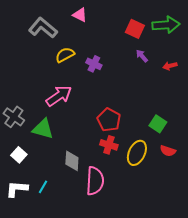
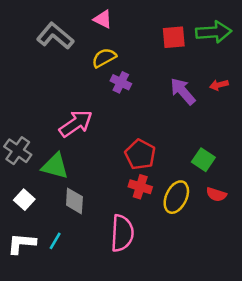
red square: (135, 29) -> (174, 37), turned -30
yellow semicircle: (65, 55) -> (104, 58), moved
purple arrow: (142, 56) -> (183, 91), moved, size x1.6
gray diamond: (72, 161) -> (74, 201), moved

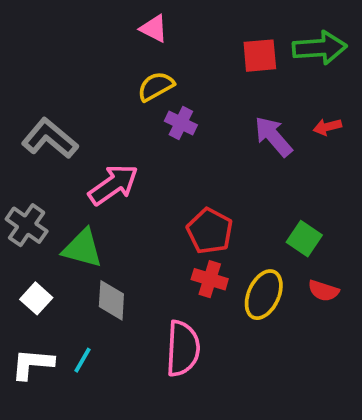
gray L-shape: (55, 36) -> (50, 138), moved

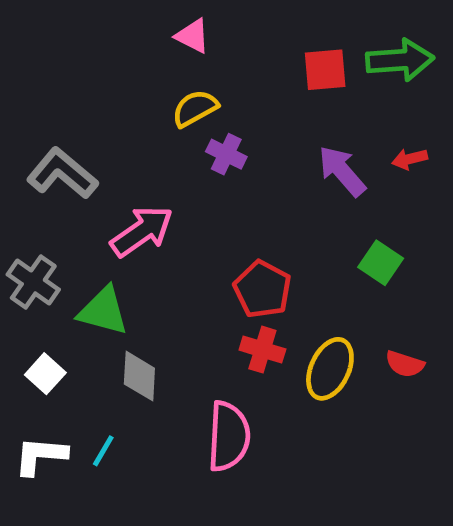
green square: (304, 239) -> (381, 263), moved

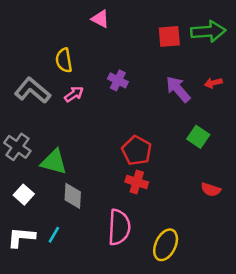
yellow semicircle: (195, 108) -> (64, 60), moved, turned -70
pink arrow: (142, 231) -> (74, 94), moved, size x0.6
yellow ellipse: (330, 369) -> (166, 245), moved

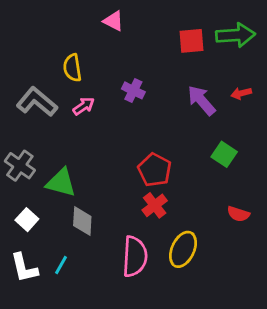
red cross: (137, 182) -> (155, 205), turned 35
white L-shape: (21, 237) -> (24, 268), turned -108
yellow ellipse: (166, 245) -> (183, 249), moved

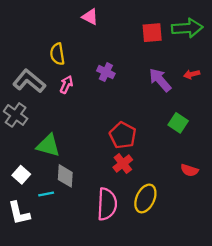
pink arrow: (84, 106) -> (66, 84), turned -30
gray cross: (20, 166) -> (16, 115), moved
cyan line: (61, 265) -> (46, 194), moved, turned 49

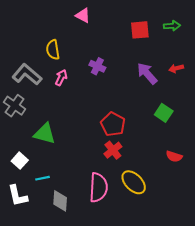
green arrow: (187, 28) -> (172, 26), size x0.6
gray diamond: (65, 176) -> (60, 201), moved
yellow ellipse: (145, 198) -> (134, 182), turned -70

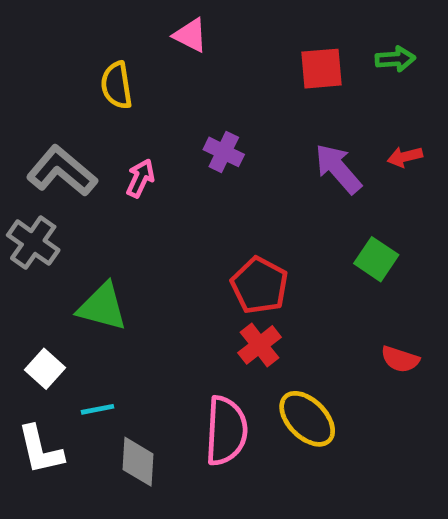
yellow semicircle: (53, 50) -> (117, 85), moved

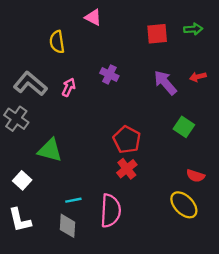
cyan line: (97, 409) -> (73, 200), moved
yellow ellipse: (307, 419) -> (184, 205), moved

